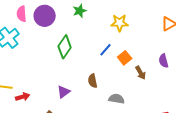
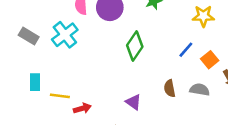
purple triangle: (64, 92) -> (133, 102), turned -48
gray semicircle: (117, 99) -> (200, 90), moved

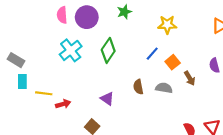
cyan cross: (65, 35) -> (71, 50), moved
gray rectangle: (29, 36) -> (16, 60), moved

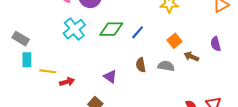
green diamond: (108, 50) -> (111, 29), turned 55
blue line: (152, 54) -> (138, 32), moved
brown arrow: (190, 78) -> (191, 57), turned 144

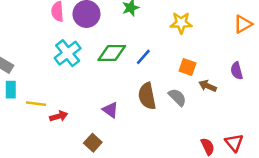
orange square: (174, 41) -> (187, 67), turned -32
brown semicircle: (141, 65) -> (147, 96), size x1.5
gray semicircle: (166, 66) -> (177, 97), turned 35

